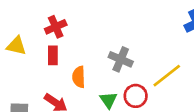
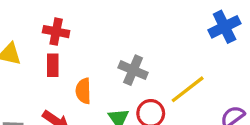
red cross: (56, 27) -> (56, 32), turned 35

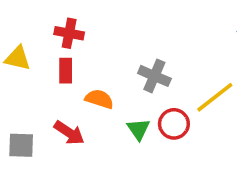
orange semicircle: (83, 91) -> (99, 99), turned 110

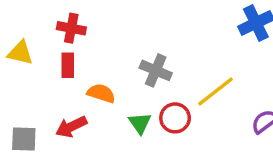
red arrow: (69, 133) -> (71, 127), turned 120

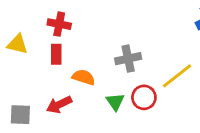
gray cross: (156, 70) -> (128, 59), turned -35

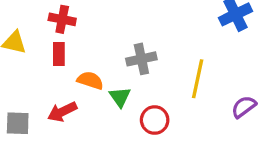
yellow line: (177, 76) -> (198, 79), turned -40
red circle: (144, 97) -> (155, 120), moved
green triangle: (115, 102) -> (120, 97), moved

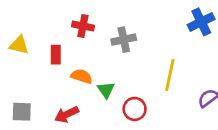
red cross: (62, 19) -> (83, 26), moved
gray cross: (141, 59) -> (124, 40), moved
red arrow: (62, 112) -> (67, 114), moved

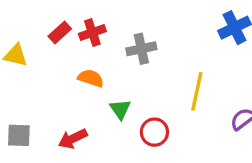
red cross: (83, 26) -> (92, 32), turned -30
red rectangle: (56, 55) -> (60, 32), moved, turned 48
orange semicircle: (82, 76) -> (91, 78), moved

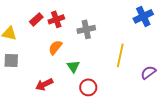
orange semicircle: (91, 78) -> (55, 47), turned -70
red circle: (154, 132) -> (88, 87), moved
gray square: (19, 135) -> (11, 60), moved

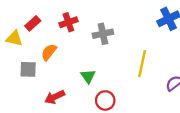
red rectangle: (36, 19) -> (33, 23), moved
orange semicircle: (55, 47) -> (49, 52), moved
gray square: (11, 60) -> (28, 69), moved

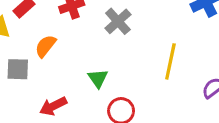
gray cross: (103, 34) -> (118, 21), turned -30

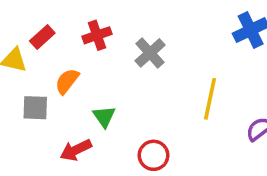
green triangle: (98, 78) -> (104, 116), moved

